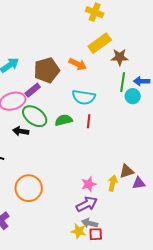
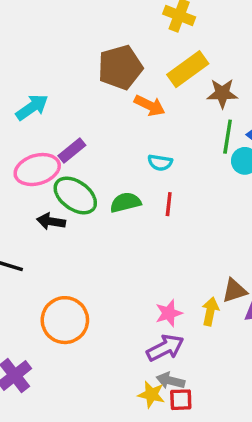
brown pentagon: (47, 70) -> (120, 67), moved
cyan semicircle: (84, 97) -> (160, 163), size x0.6

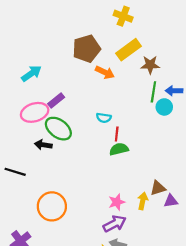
cyan semicircle: (160, 163) -> (104, 118), moved
green semicircle: (125, 202) -> (119, 149), moved

